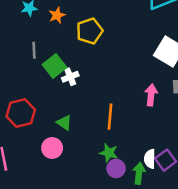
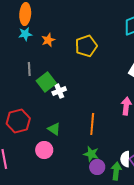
yellow pentagon: (89, 31) -> (86, 46), moved

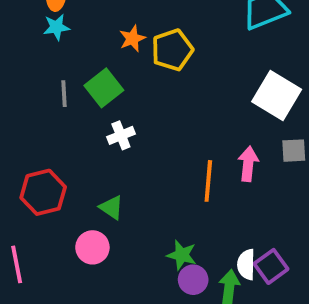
orange star: (48, 40) -> (132, 39), moved
green square: (46, 82) -> (104, 88), moved
orange line: (92, 124) -> (208, 181), moved

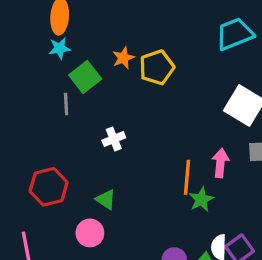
green square: (104, 88) -> (85, 77), moved
green star: (182, 255) -> (201, 200), moved, turned 30

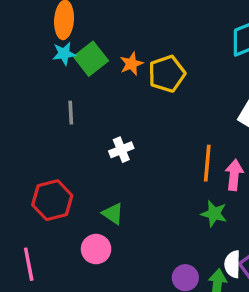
green square: (85, 77) -> (91, 59), moved
orange line: (187, 177) -> (207, 163), moved
green star: (201, 200) -> (214, 214), turned -30

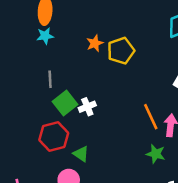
green square: (91, 59) -> (65, 103), moved
orange line: (207, 163) -> (151, 117), turned -30
red hexagon: (52, 200) -> (54, 136), moved

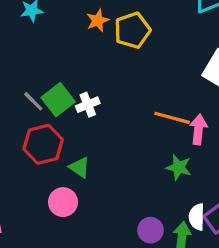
gray line: (50, 79) -> (33, 101), moved, turned -42
orange line: (151, 117) -> (172, 118), turned -50

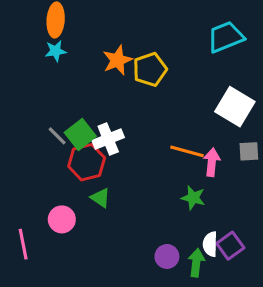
orange star: (98, 20) -> (117, 60), size x1.4
white cross: (88, 105) -> (108, 139), size x1.4
red hexagon: (43, 144) -> (87, 162), moved
pink circle: (63, 202) -> (62, 219), moved

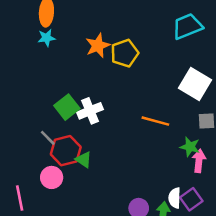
gray line: (57, 136) -> (48, 138), moved
red hexagon: (87, 162) -> (66, 151), moved
pink arrow: (212, 162) -> (199, 161), moved
green star: (193, 198) -> (190, 147), moved

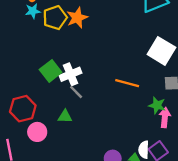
yellow pentagon: (125, 53) -> (55, 18), moved
gray line: (48, 138) -> (76, 92), moved
red hexagon: (66, 151) -> (23, 109), moved
green triangle: (84, 160) -> (65, 116), turned -32

